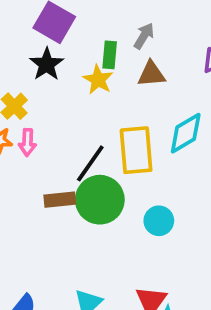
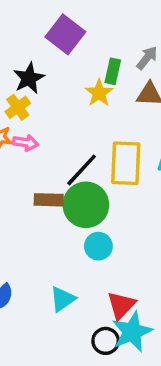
black star: (47, 64) -> (29, 78), moved
pink arrow: (27, 142) -> (26, 143), turned -90
cyan circle: (159, 221) -> (98, 246), moved

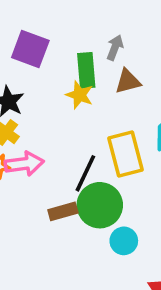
green rectangle: (113, 71) -> (86, 70), size x1.4
pink arrow: (26, 143) -> (24, 164), size x1.5

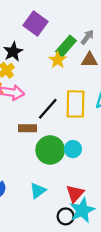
green rectangle: (86, 70) -> (66, 46), turned 30
green circle: (100, 205) -> (50, 150), moved
cyan circle: (124, 241) -> (73, 149), moved

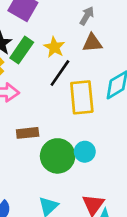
green rectangle: (66, 46) -> (22, 50), moved
black line: (48, 109) -> (60, 73), moved

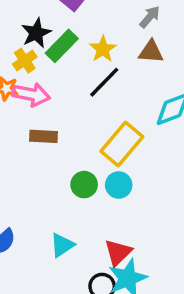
yellow rectangle: (82, 97) -> (122, 144), moved, turned 36
brown rectangle: (28, 133) -> (43, 136), moved
green circle: (58, 156) -> (84, 185), size x0.6

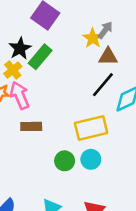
yellow star: (103, 49) -> (93, 38), moved
black line: (104, 82) -> (103, 85), moved
pink arrow: (31, 95) -> (20, 95), turned -120
yellow rectangle: (122, 144) -> (91, 128), turned 40

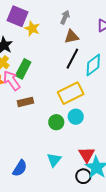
yellow star: (93, 38) -> (32, 29), moved
green rectangle: (40, 57) -> (23, 69), moved

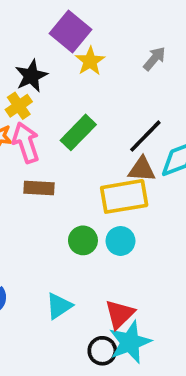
brown triangle: (72, 37) -> (142, 169), moved
green rectangle: (23, 69) -> (78, 132), moved

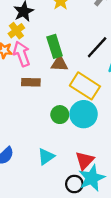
green rectangle: (78, 132) -> (55, 46), turned -60
brown triangle: (142, 169) -> (59, 64), moved
yellow rectangle: (124, 196) -> (85, 86), turned 44
cyan circle: (120, 241) -> (84, 114), size x1.5

